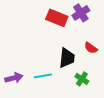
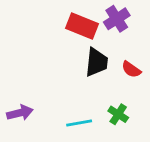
black trapezoid: (67, 58) -> (96, 62), moved
cyan line: (43, 76) -> (79, 123), moved

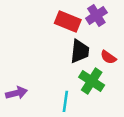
green cross: (118, 114) -> (92, 81), moved, size x1.5
cyan line: (79, 123) -> (65, 101), turned -72

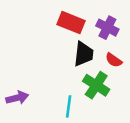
purple cross: (96, 15) -> (107, 28), moved, turned -30

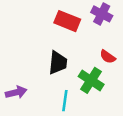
purple cross: (107, 28) -> (102, 14), moved
black trapezoid: (84, 54) -> (58, 63), moved

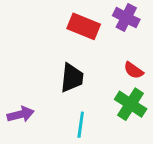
green cross: (91, 80) -> (131, 104), moved

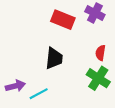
red semicircle: (134, 70) -> (100, 53), turned 64
cyan line: (81, 125) -> (39, 94), moved, turned 54

